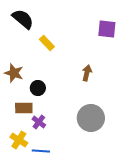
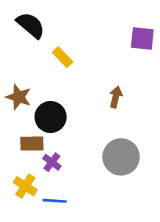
black circle: (38, 88) -> (51, 117), size x1.5

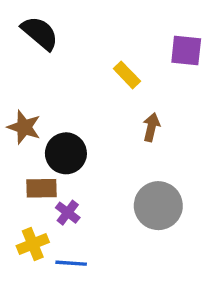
yellow rectangle: (63, 57) -> (127, 75), moved
yellow cross: (25, 186) -> (33, 244), turned 35

